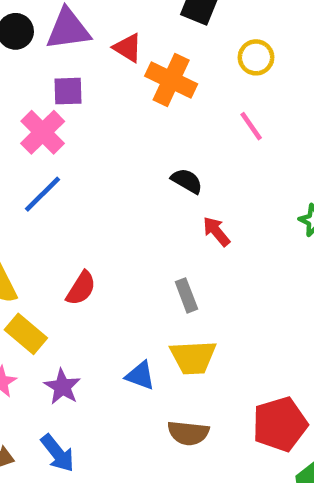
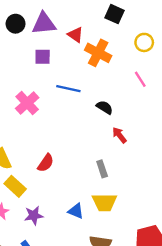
pink cross: (43, 132) -> (27, 103), moved
blue line: (42, 194) -> (68, 89), moved, turned 55
purple star: (62, 387) -> (34, 215), turned 30

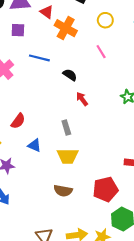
blue triangle: (76, 211) -> (34, 145), moved

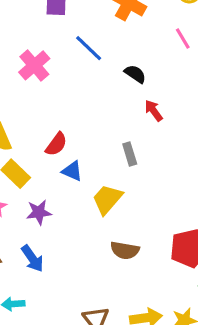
blue line: (39, 58) -> (89, 48), turned 30
blue triangle: (34, 145) -> (72, 171), moved
yellow trapezoid: (68, 156) -> (107, 199), moved, turned 130

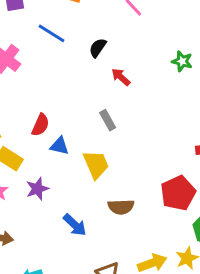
black semicircle: (135, 74) -> (98, 48), turned -78
yellow trapezoid: (107, 199) -> (96, 165), turned 128
blue arrow: (32, 259) -> (75, 225), moved

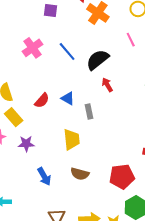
blue line: (51, 33) -> (67, 51), moved
black semicircle: (98, 48) -> (98, 60), size x1.6
blue triangle: (60, 146) -> (68, 98), moved

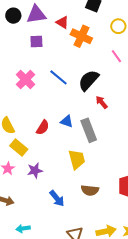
gray rectangle: (89, 112) -> (89, 130), size x1.6

